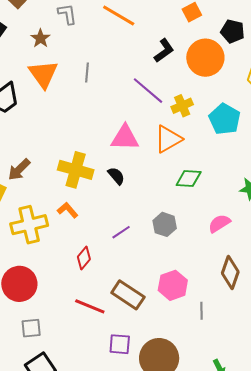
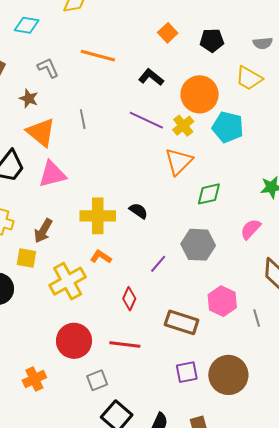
black L-shape: (164, 50) -> (151, 77), turned -90
orange circle: (205, 58) -> (200, 94), moved
pink triangle: (125, 138) -> (52, 174), moved
gray hexagon: (165, 224) -> (198, 245), size x1.4
red line: (90, 306) -> (125, 345), moved

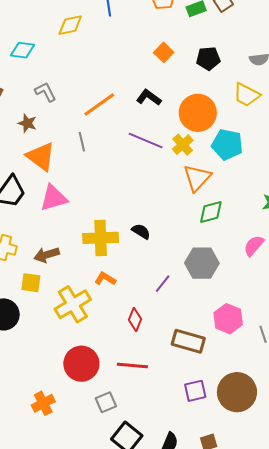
orange line: (98, 56) -> (99, 104), moved, turned -48
orange triangle: (179, 161) -> (197, 178), moved
brown arrow: (43, 231) -> (47, 255), turned 45

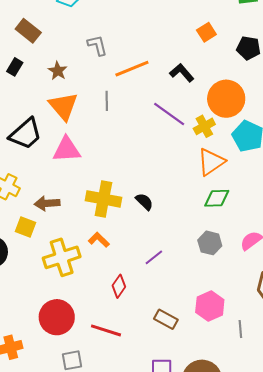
gray L-shape: (45, 92) -> (97, 45), moved
gray hexagon: (202, 263) -> (210, 243), moved, size x0.7
brown rectangle: (188, 341) -> (166, 319), size x0.7

